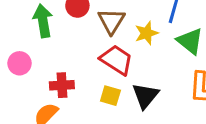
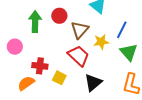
yellow square: (110, 96) -> (59, 78), moved

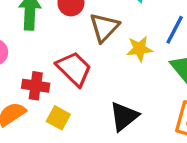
red trapezoid: (78, 56) -> (74, 69), moved
yellow square: (59, 78) -> (58, 118), moved

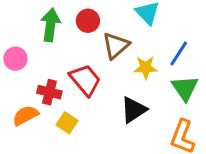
black triangle: (124, 116) -> (134, 110), moved

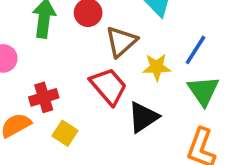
red trapezoid: (85, 80) -> (109, 86), moved
red cross: (49, 92) -> (44, 97), turned -30

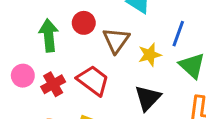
red trapezoid: (109, 86) -> (93, 80), moved
red cross: (44, 97) -> (53, 84), moved

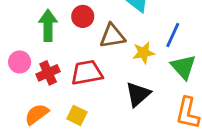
brown triangle: (116, 40) -> (112, 36), turned 40
red trapezoid: (93, 80) -> (87, 73), turned -52

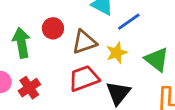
blue line: (173, 35) -> (129, 22), moved, turned 40
red trapezoid: (87, 73) -> (84, 78), moved

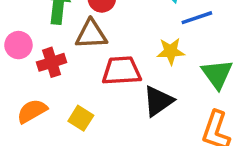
brown triangle: (84, 42) -> (91, 34), moved

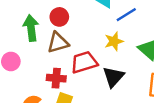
red cross: (52, 62) -> (56, 78), moved, turned 36

